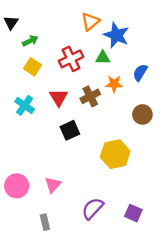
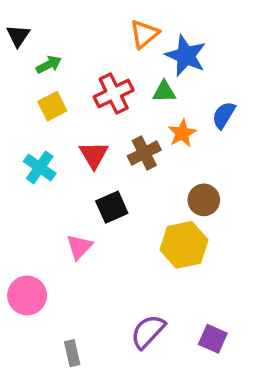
yellow square: (32, 67) -> (52, 106), turned 30
orange star: (114, 84) -> (182, 133), turned -30
brown circle: (142, 114) -> (204, 200), moved
pink triangle: (53, 185) -> (79, 247), moved

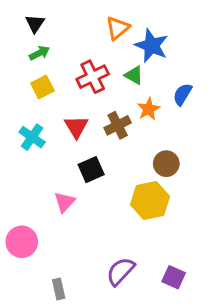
black triangle: (18, 36) -> (35, 24), moved
green triangle: (164, 92) -> (134, 75), turned 30

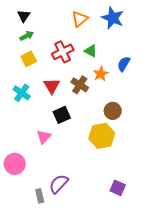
blue star: (152, 46) -> (113, 18), moved
brown cross: (118, 125) -> (80, 85), turned -30
purple semicircle: (121, 271) -> (59, 184), moved

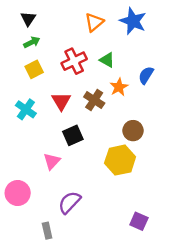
purple semicircle: (59, 184) -> (69, 202), moved

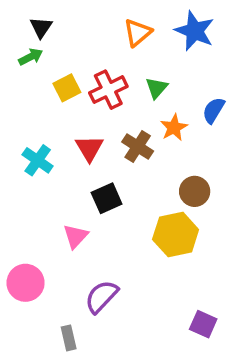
green arrow: (32, 42) -> (31, 57), moved
green triangle: (107, 60) -> (157, 88), turned 42
yellow square: (34, 69) -> (67, 88), moved

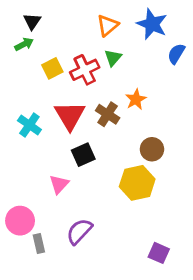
green triangle: (157, 88) -> (113, 58), moved
blue semicircle: (214, 110) -> (176, 54), moved
red triangle: (89, 148) -> (70, 116), size x1.4
gray rectangle: (69, 338) -> (39, 243), moved

